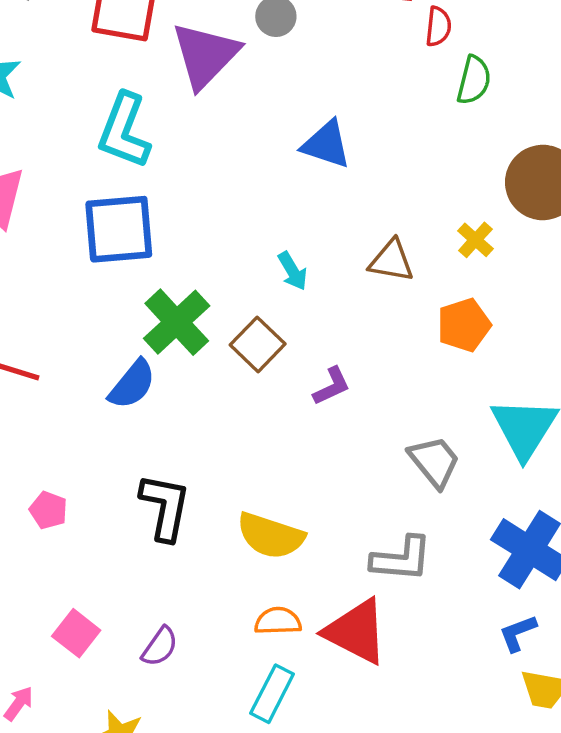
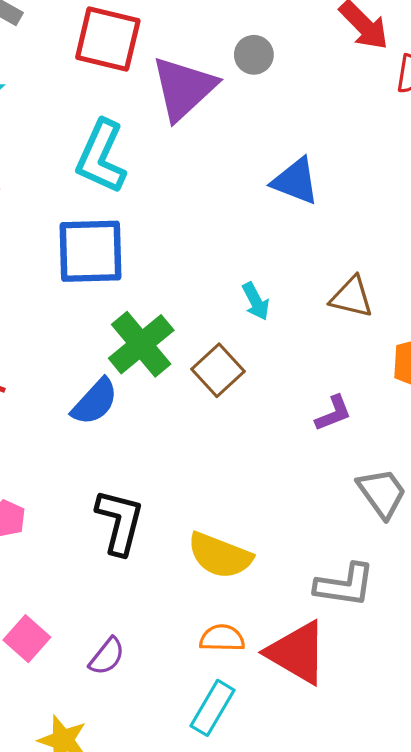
purple L-shape: (332, 386) -> (333, 413), moved

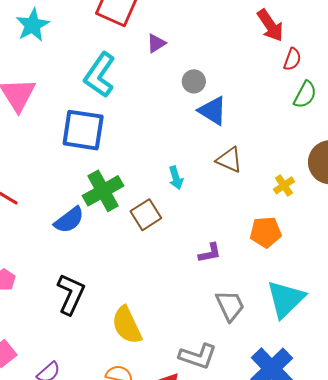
gray circle: (254, 55) -> (194, 81), moved
purple triangle: (184, 88) -> (156, 43), size x0.5
brown triangle: (352, 297) -> (229, 160), moved
yellow semicircle: (220, 555) -> (127, 325), turned 33

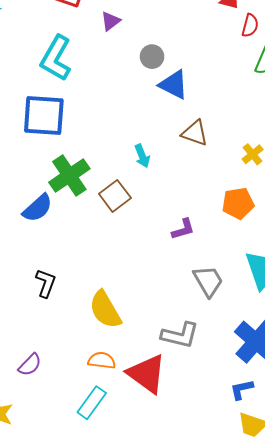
black L-shape: (71, 294) -> (46, 283), size x0.7

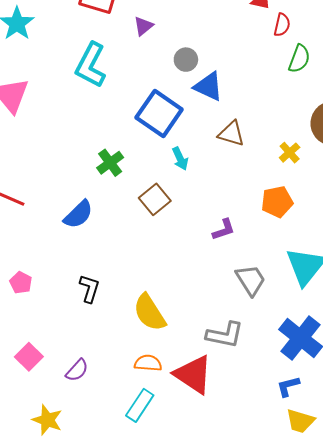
blue square: (44, 116) -> (159, 113), moved, turned 33
green cross: (69, 176) -> (110, 163), moved, size x0.7

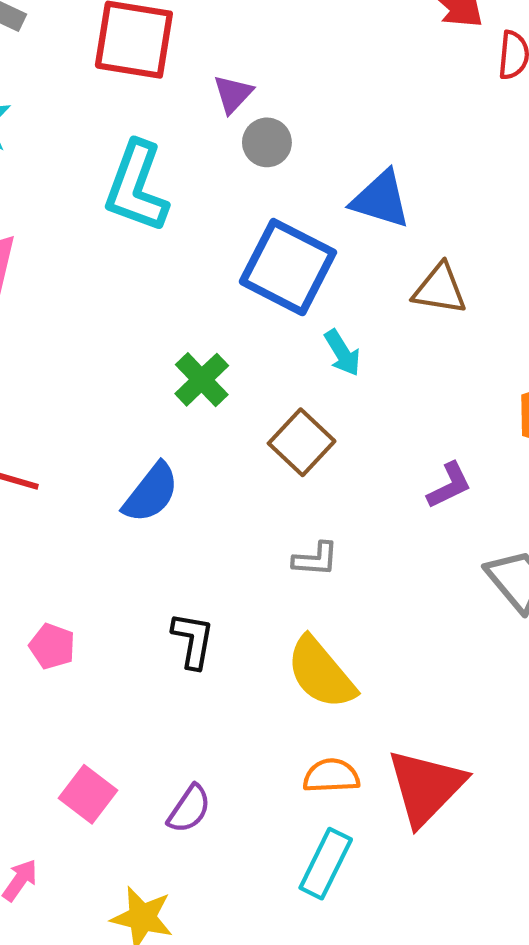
gray circle: (186, 60) -> (267, 142), moved
gray L-shape: (225, 335) -> (316, 559), moved, size x0.6
red triangle: (193, 374) -> (426, 787), turned 48

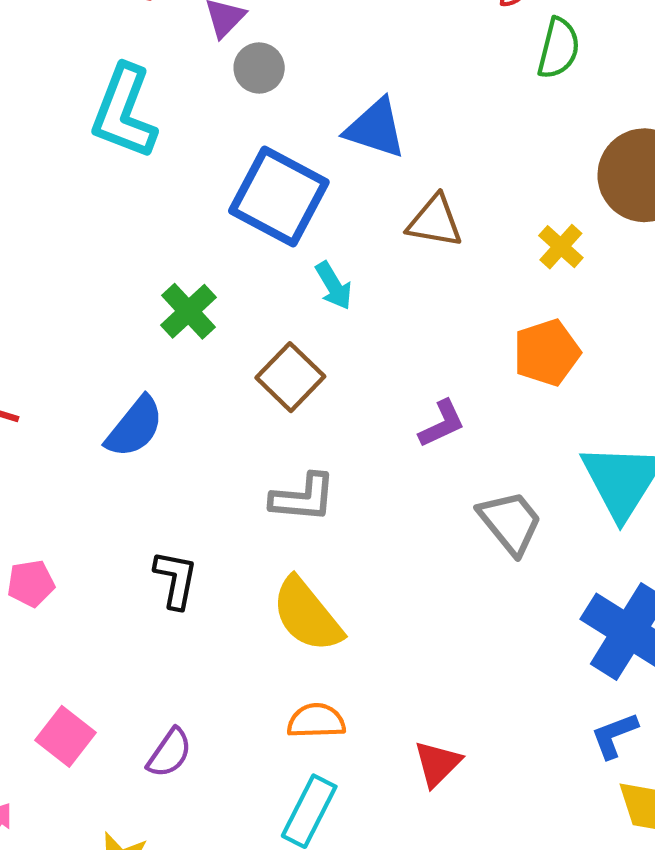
gray L-shape: (316, 559) -> (303, 498), size x1.4
pink pentagon: (52, 646) -> (31, 583), turned -30
red triangle: (426, 787) -> (437, 764), moved, size x0.6

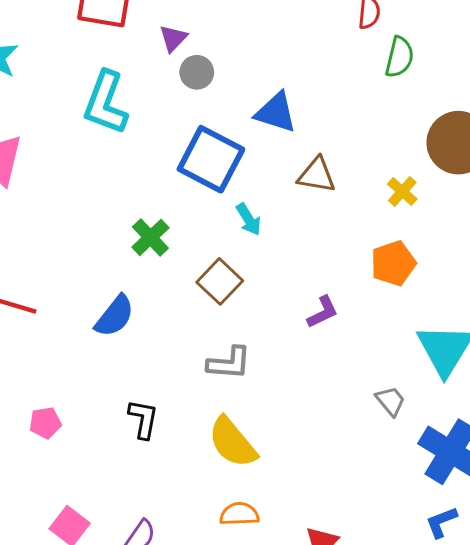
gray trapezoid: (510, 522) -> (391, 401), moved, size x0.7

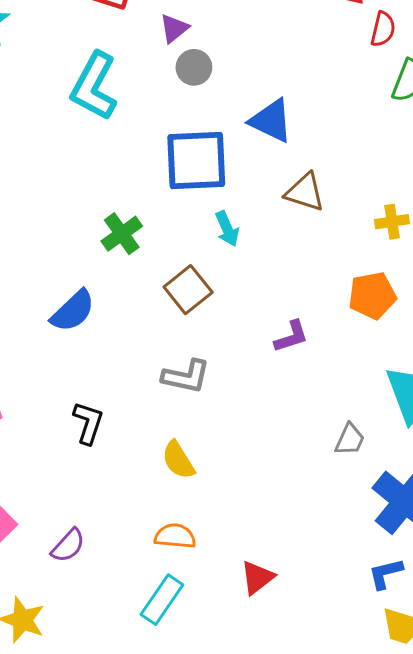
blue square: (211, 159) -> (196, 160), turned -38
yellow cross: (402, 191) -> (392, 222), turned 32
gray trapezoid: (391, 401) -> (350, 439), turned 56
yellow semicircle: (232, 442) -> (178, 460), size x0.7

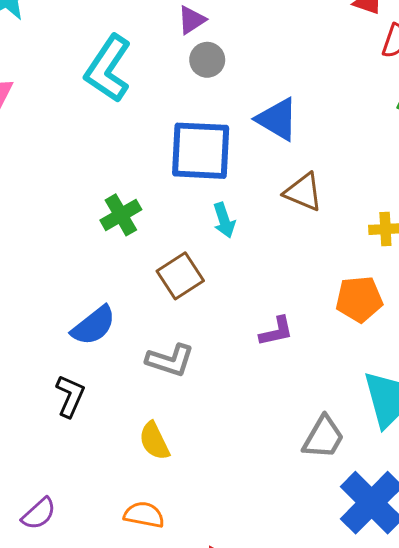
blue semicircle: (73, 311) -> (94, 326), moved
gray trapezoid: (350, 439) -> (323, 437), size x1.4

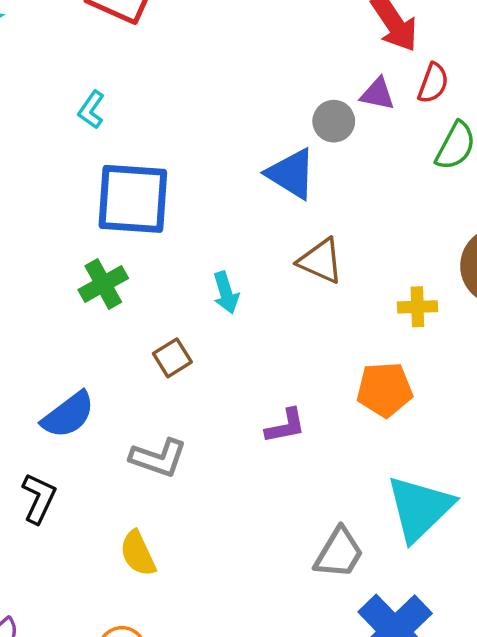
purple triangle: (192, 20) -> (378, 94), moved, turned 44
gray circle: (207, 60) -> (334, 121), moved
cyan L-shape: (108, 69) -> (91, 110), size x0.5
blue square: (201, 151) -> (133, 199), moved
brown square: (180, 276) -> (172, 358), size x0.7

